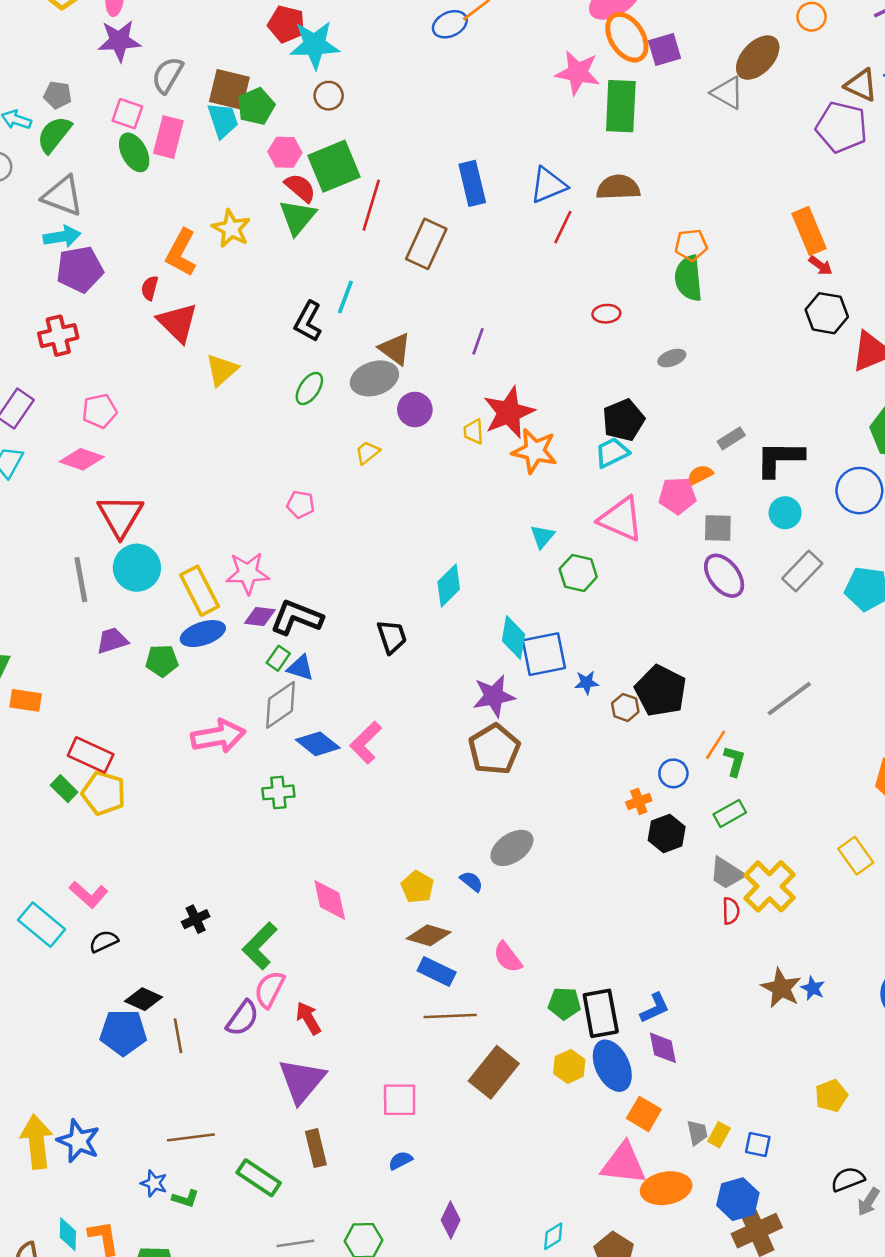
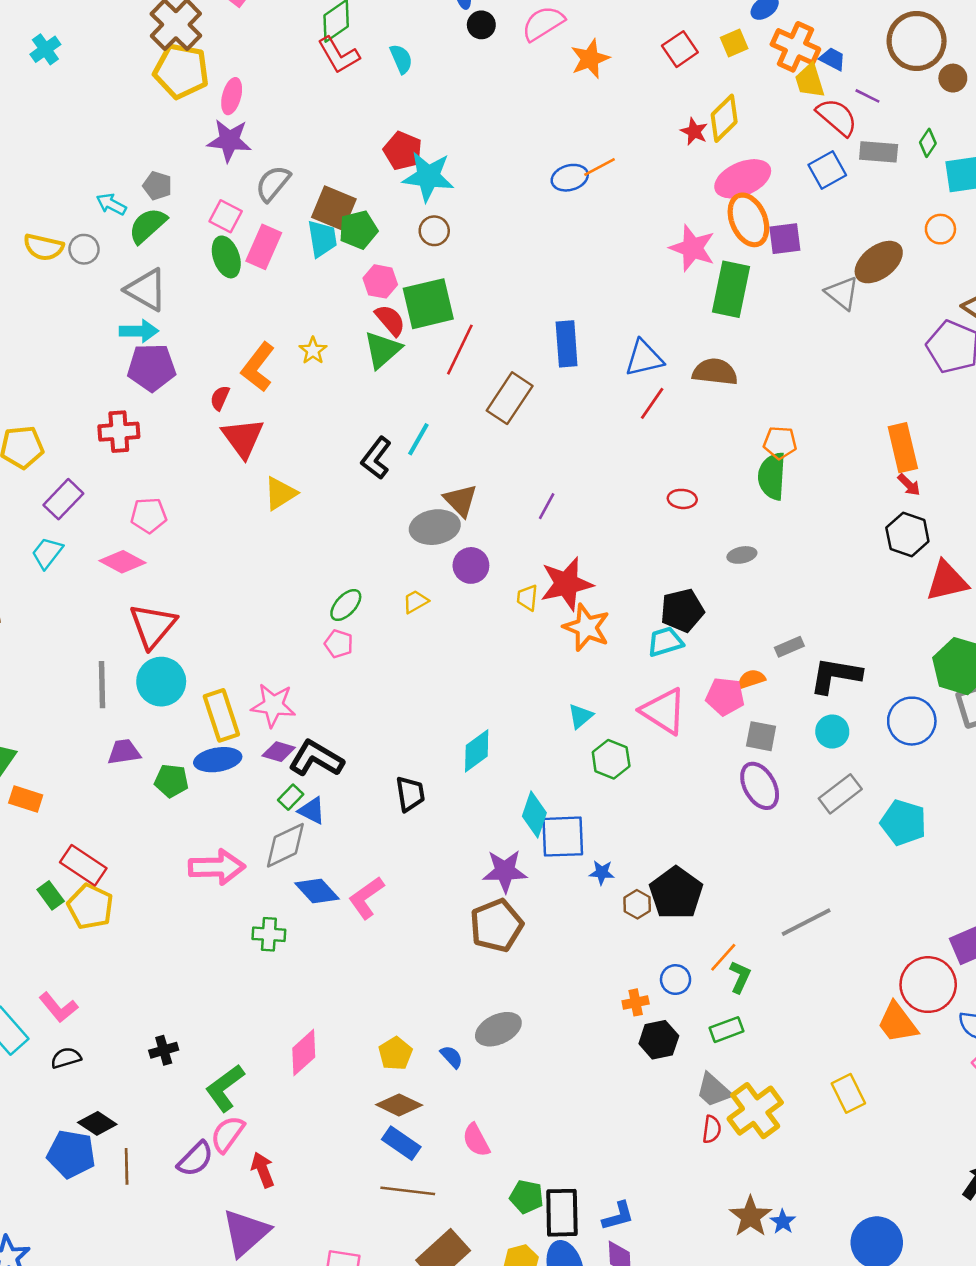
yellow star: (231, 229) -> (313, 351), size x0.7
green ellipse: (309, 388) -> (346, 605), moved
pink diamond: (330, 900) -> (304, 1053), turned 51

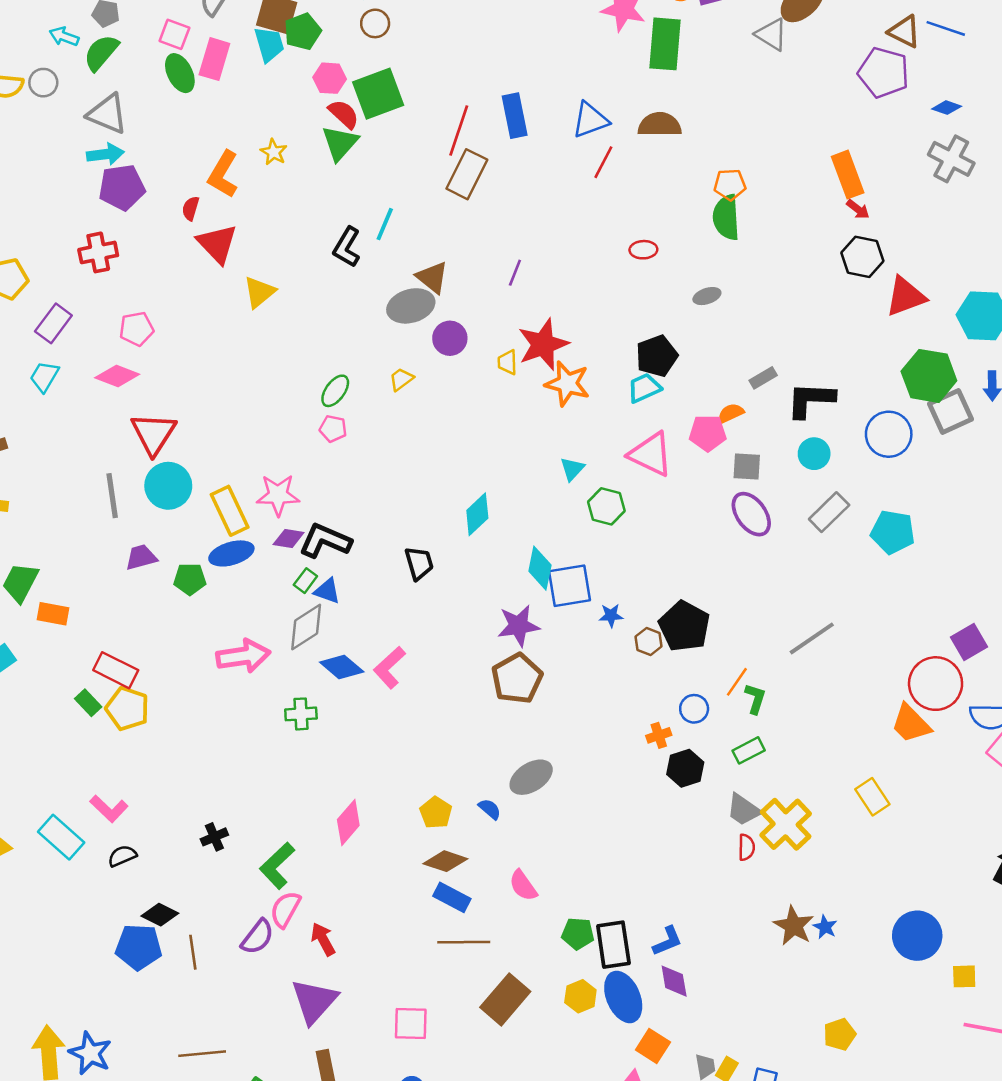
red line: (460, 350) -> (459, 131), moved

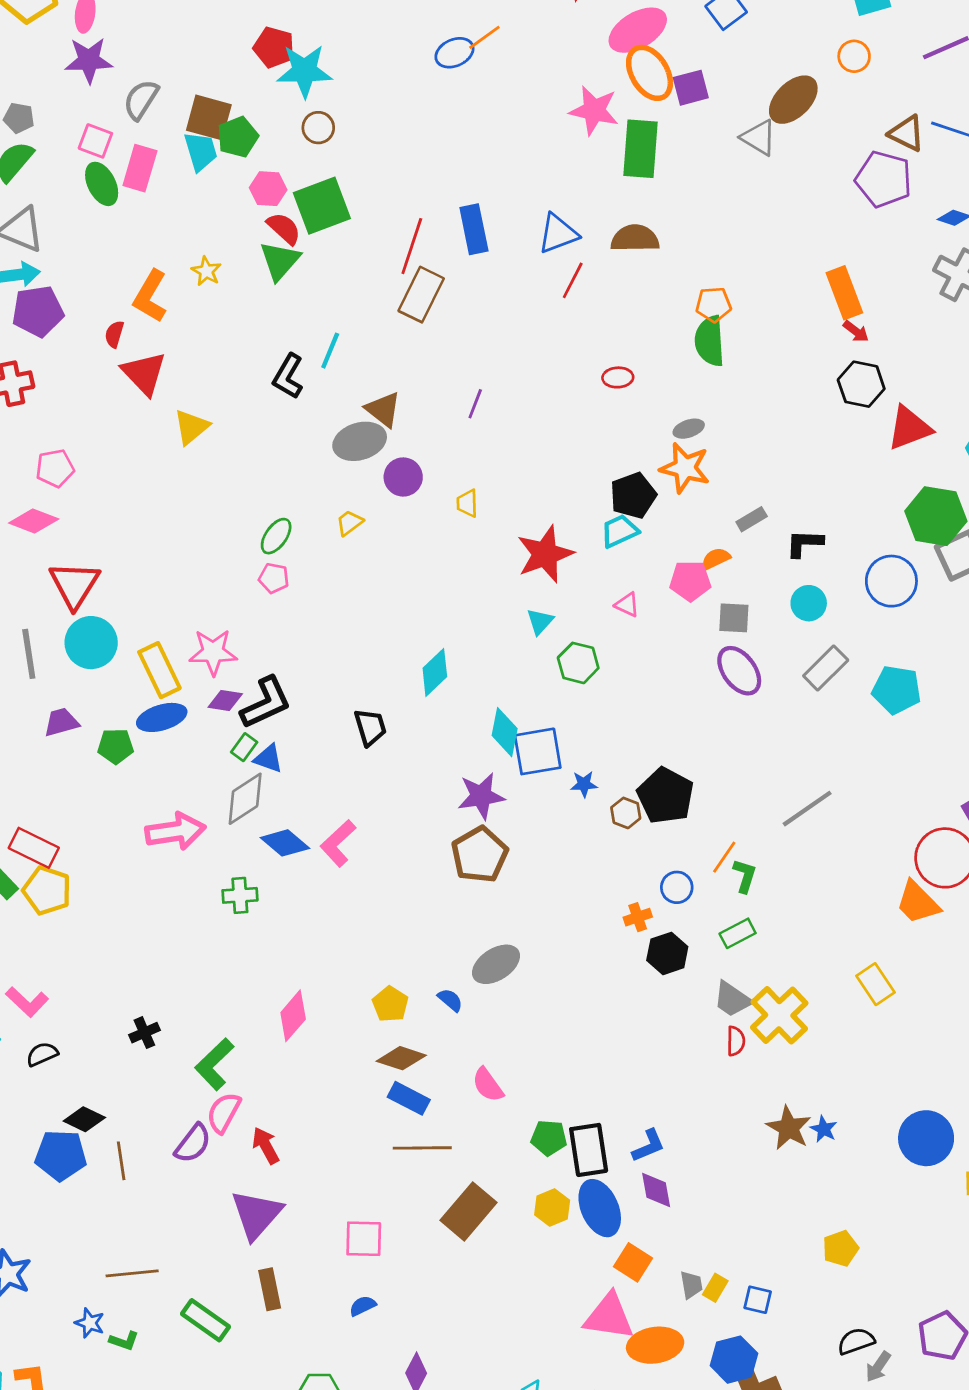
red star: (543, 344) -> (545, 554), moved
orange star: (567, 384) -> (685, 468), moved
black L-shape: (811, 400) -> (804, 543), size x0.7
pink triangle: (651, 454) -> (627, 605), size x0.5
black L-shape: (325, 541) -> (266, 703), turned 132

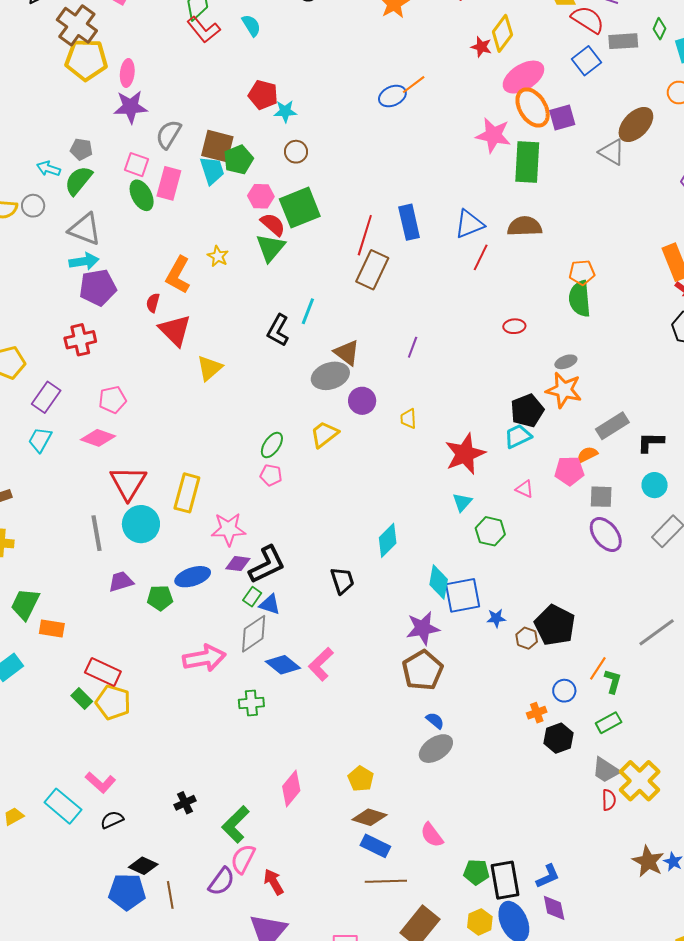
cyan star: (304, 71) -> (285, 111), size x0.6
gray rectangle: (752, 519) -> (612, 426), size x1.5
yellow trapezoid: (349, 523) -> (324, 434), size x1.4
yellow rectangle: (159, 670) -> (187, 493), moved, turned 42
blue semicircle: (450, 1000) -> (435, 721), moved

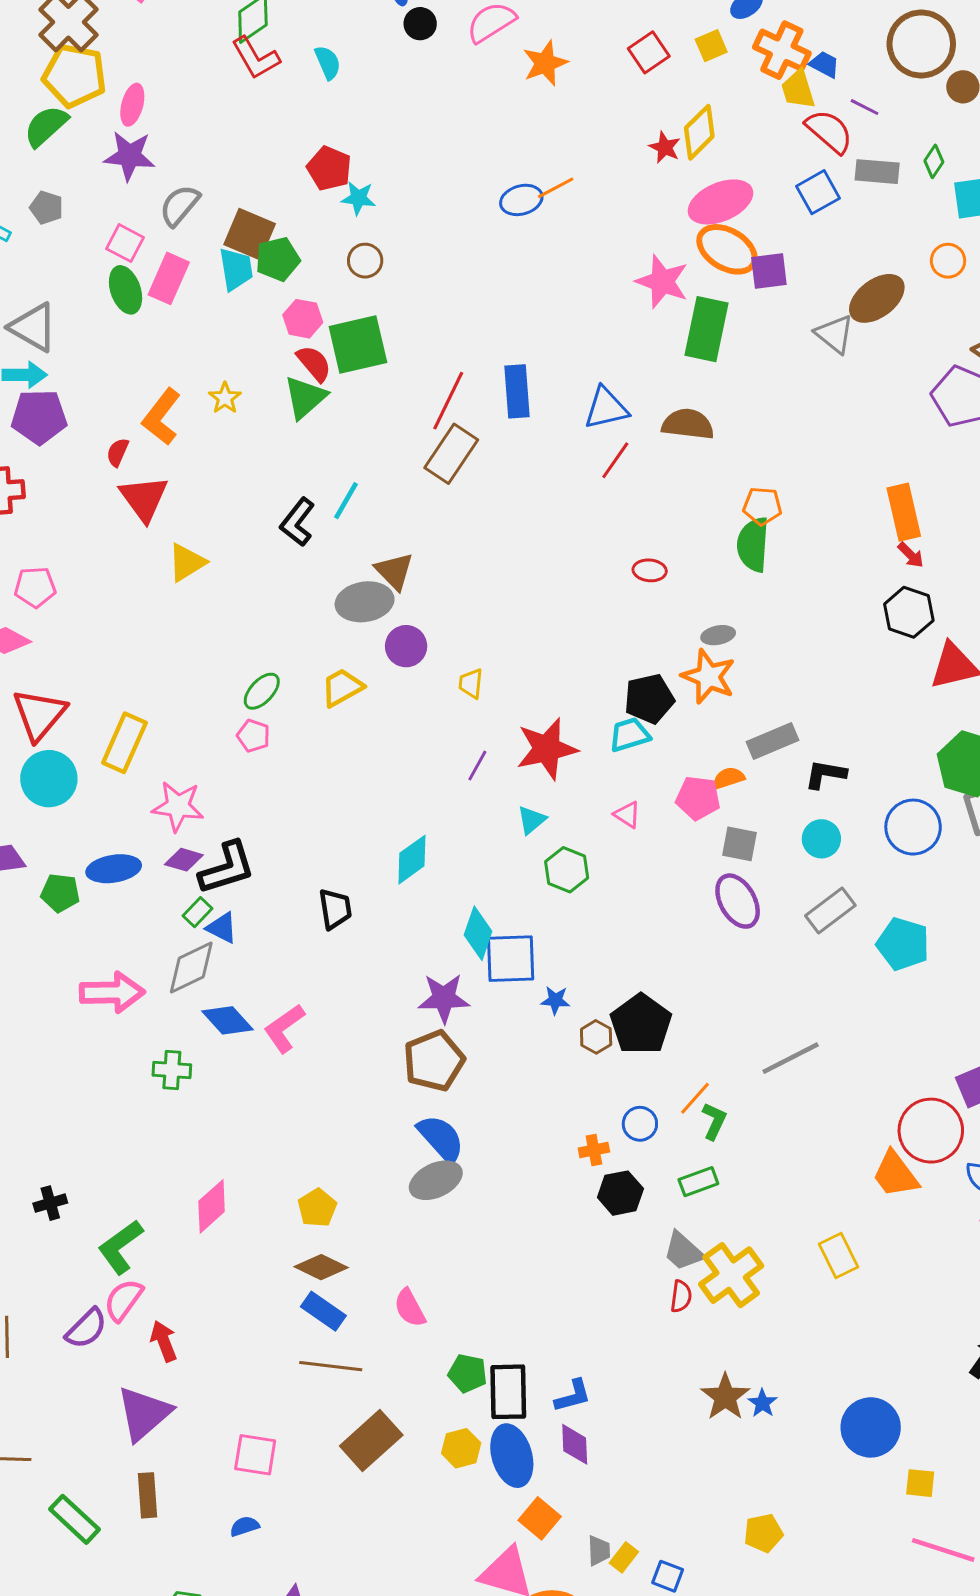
orange ellipse: (533, 107) -> (727, 249), turned -36
green semicircle: (78, 181) -> (46, 126), moved
purple line: (413, 347) -> (477, 766), moved
blue semicircle: (435, 721) -> (441, 1138), size x1.8

